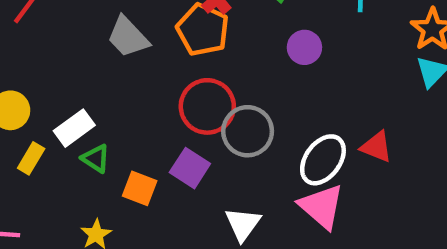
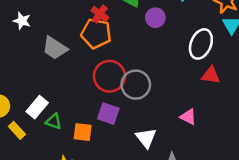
purple circle: (304, 47) -> (155, 18), moved
yellow rectangle: (31, 158) -> (17, 130), turned -60
white ellipse: (323, 160) -> (201, 44), moved
pink triangle: (322, 206) -> (188, 117), size x0.6

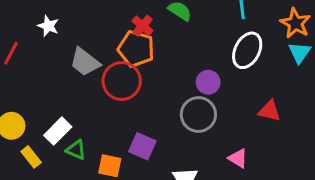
purple circle: (155, 18) -> (208, 82), moved
white ellipse: (201, 44) -> (247, 50), moved
red circle: (109, 76) -> (122, 81), moved
gray circle: (136, 85) -> (198, 115), moved

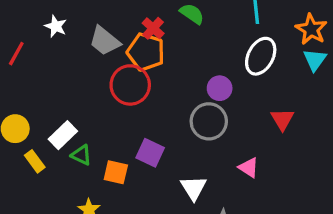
gray trapezoid: (85, 62) -> (105, 41), moved
red triangle: (270, 111) -> (282, 119), turned 45

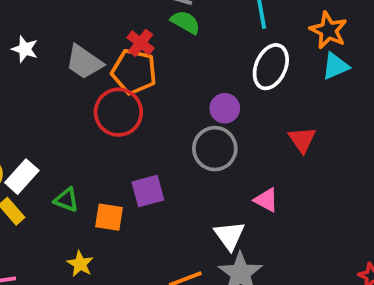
cyan triangle: (315, 60) -> (335, 66), turned 35
white rectangle: (63, 135) -> (22, 177), moved
purple square: (150, 153) -> (148, 191), turned -36
white triangle: (194, 188) -> (229, 236), moved

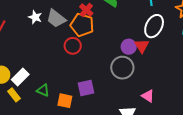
white star: (25, 49) -> (35, 17), moved
red circle: (118, 112) -> (73, 46), size x0.7
red triangle: (302, 140) -> (142, 46), moved

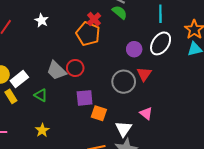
gray trapezoid: (56, 19) -> (56, 71), moved
red circle: (73, 46) -> (75, 68), moved
red triangle: (142, 46) -> (144, 74), moved
purple circle: (129, 47) -> (134, 49), moved
orange square: (65, 101) -> (99, 113), moved

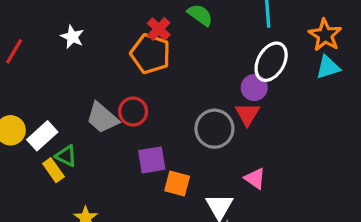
purple circle: (134, 49) -> (254, 88), moved
green triangle: (41, 95) -> (66, 156), moved
yellow rectangle: (11, 96) -> (53, 170), moved

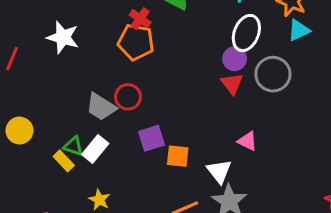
white star: (72, 37) -> (63, 37), size x1.5
gray circle: (214, 129) -> (273, 74), moved
white rectangle: (42, 136) -> (95, 149), moved

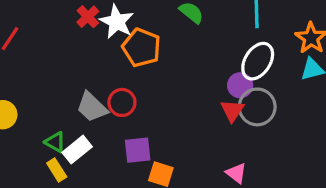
red cross: (140, 19) -> (88, 17), moved
white star: (63, 37) -> (117, 22), moved
gray circle: (273, 74) -> (257, 107), moved
yellow rectangle: (64, 161) -> (57, 170), moved

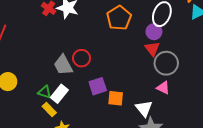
orange pentagon: (141, 48) -> (119, 18), moved, turned 30
gray trapezoid: (92, 107) -> (63, 65), turned 30
gray circle: (257, 107) -> (166, 63), moved

